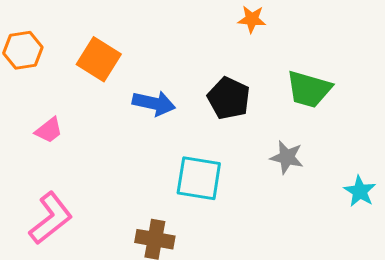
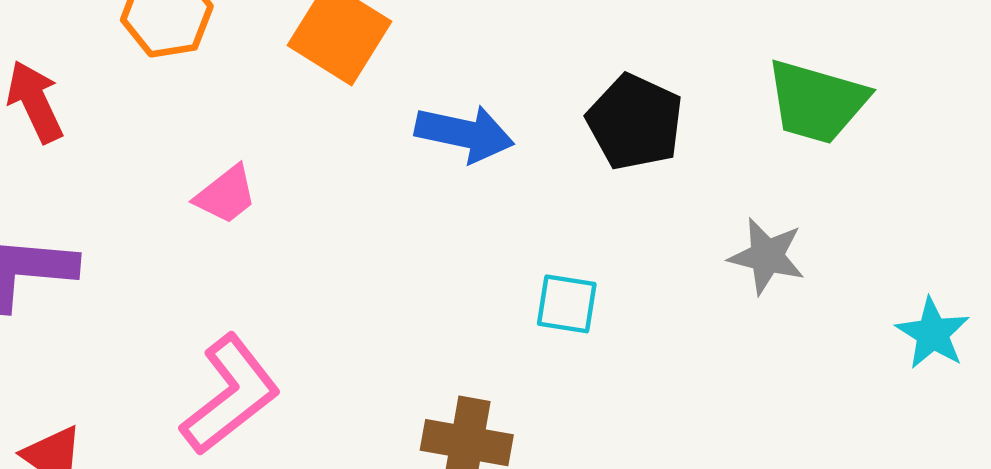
cyan square: (199, 178) -> (567, 304), size x0.6

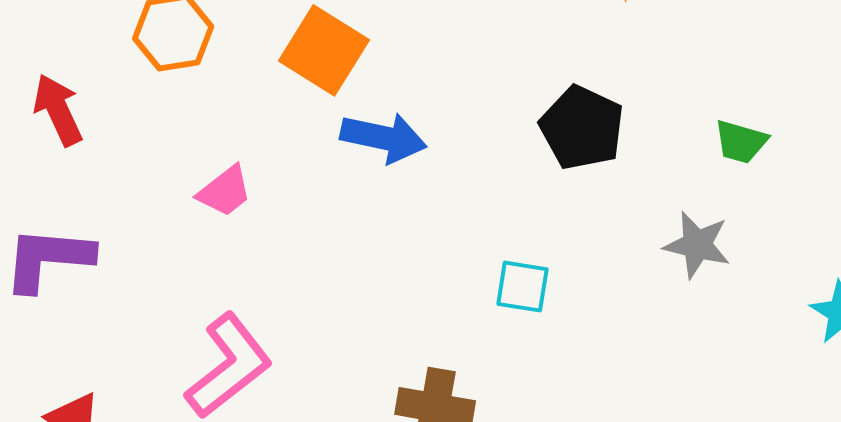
green trapezoid: (817, 102) -> (741, 142), moved, size x0.6
blue arrow: (465, 133) -> (384, 138), moved

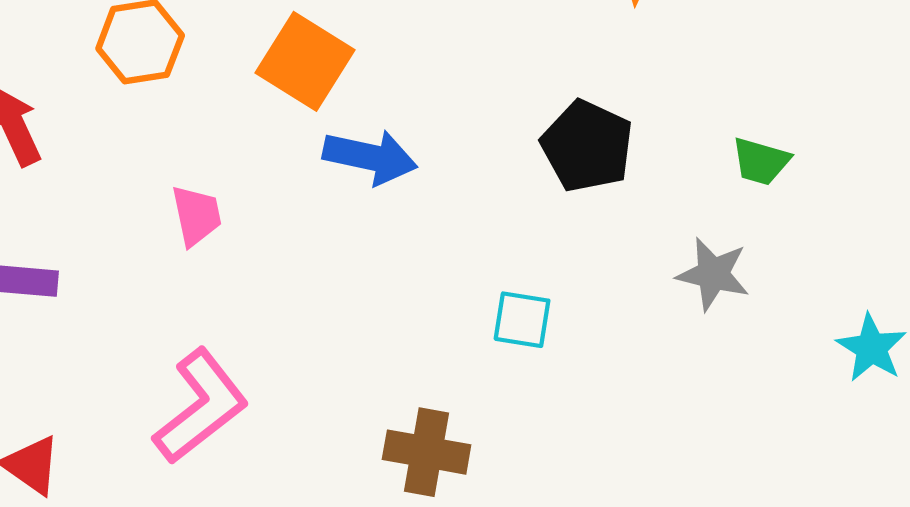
pink trapezoid: (225, 191) -> (196, 216), turned -64

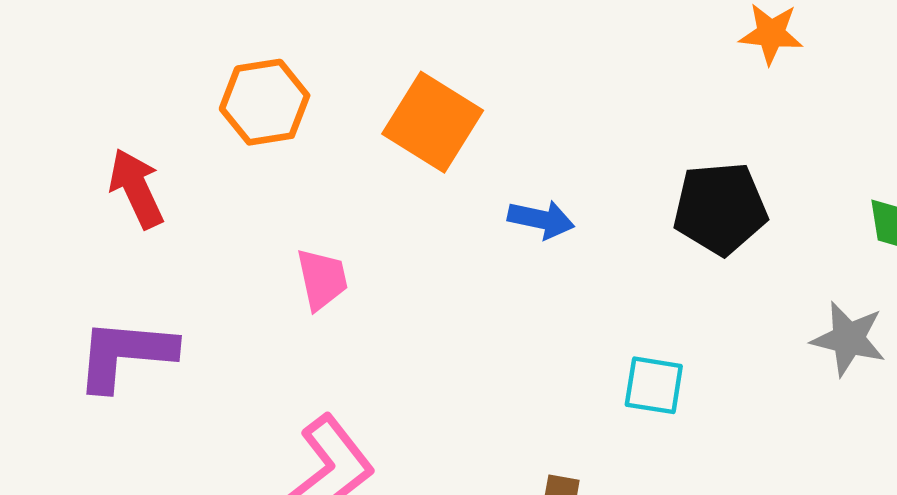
black pentagon: (587, 146) -> (720, 208), turned -30
blue arrow: (370, 157) -> (541, 219), moved, size x0.7

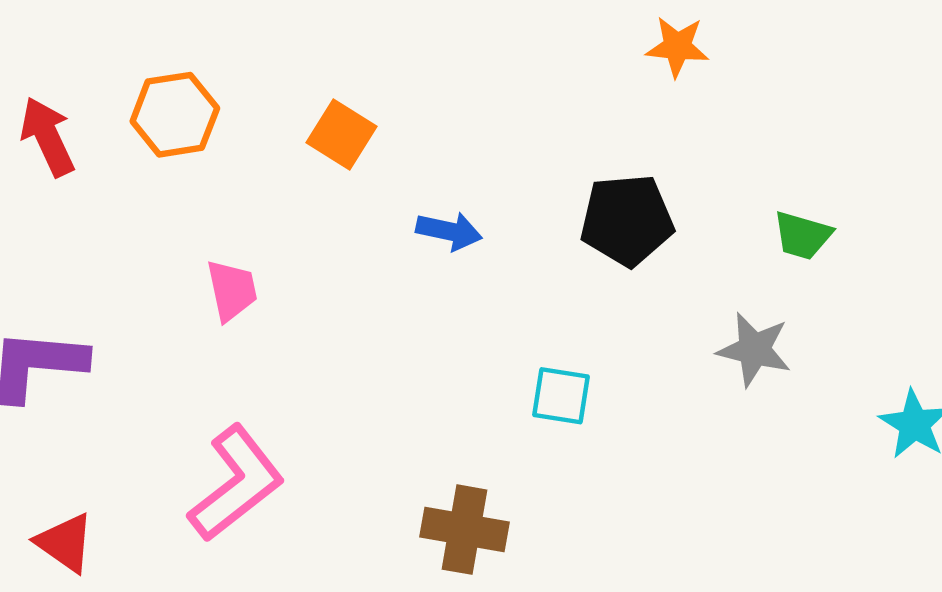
orange square: (433, 122) -> (342, 134), size x0.7
red arrow: (136, 188) -> (48, 137), moved

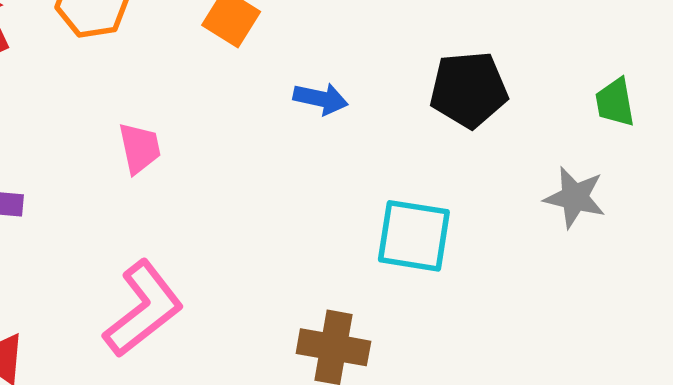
green trapezoid: (802, 235) -> (615, 102), turned 64
cyan square: (561, 396) -> (414, 236), size x1.5

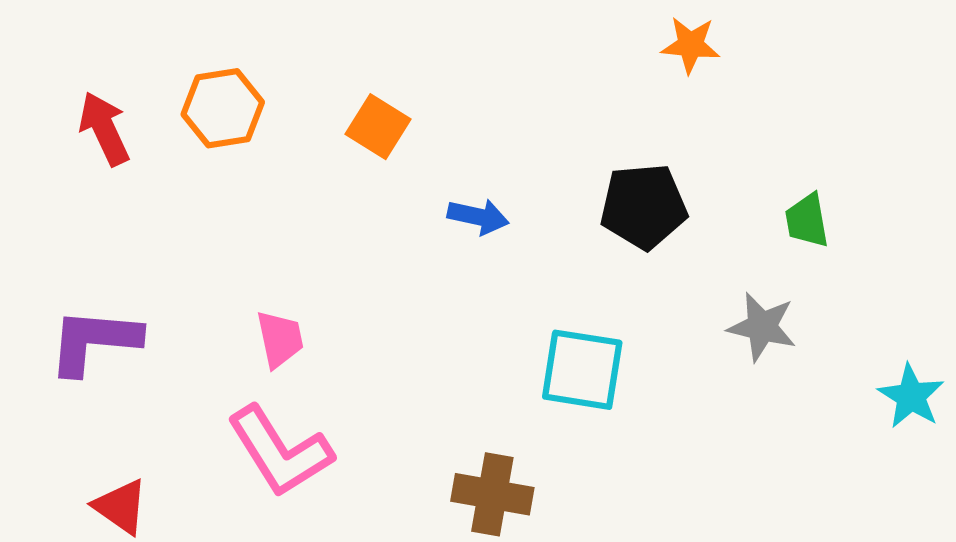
pink trapezoid: (140, 148) -> (280, 339), moved
pink L-shape: (143, 309) -> (280, 451), turned 96

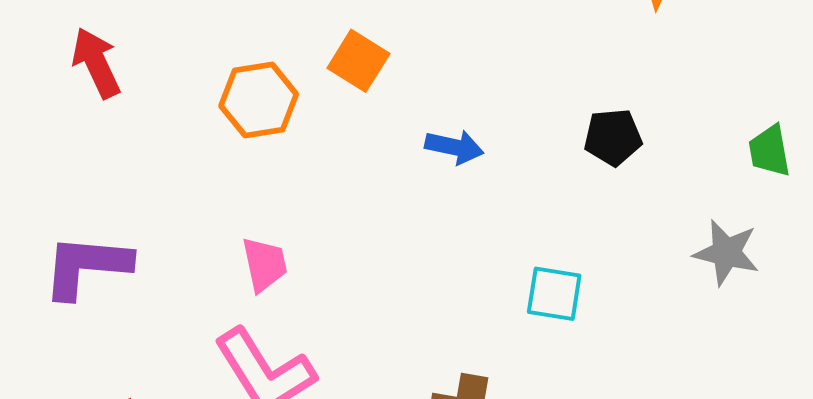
orange hexagon: (223, 108) -> (259, 100), moved
black pentagon: (644, 206) -> (613, 137), size x0.7
cyan square: (582, 370) -> (554, 294), size x0.7

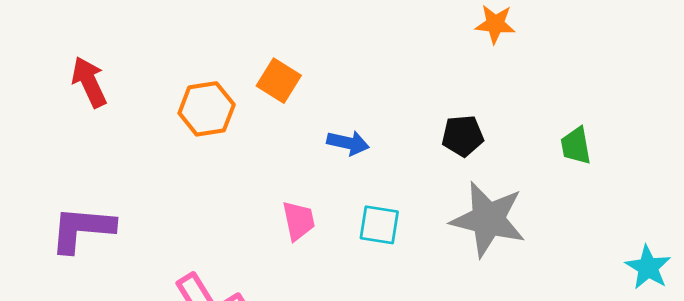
gray star: (726, 253) -> (488, 219), moved, size x1.6
pink trapezoid: (265, 264) -> (299, 221), moved
cyan square: (554, 294) -> (379, 225), moved

